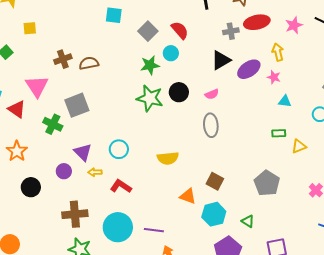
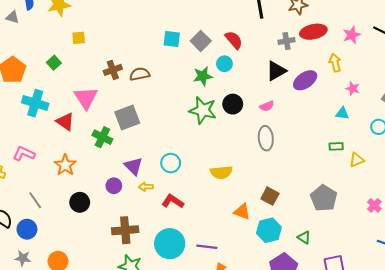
cyan square: (114, 15) -> (172, 39), moved
pink star: (274, 77) -> (353, 89), moved

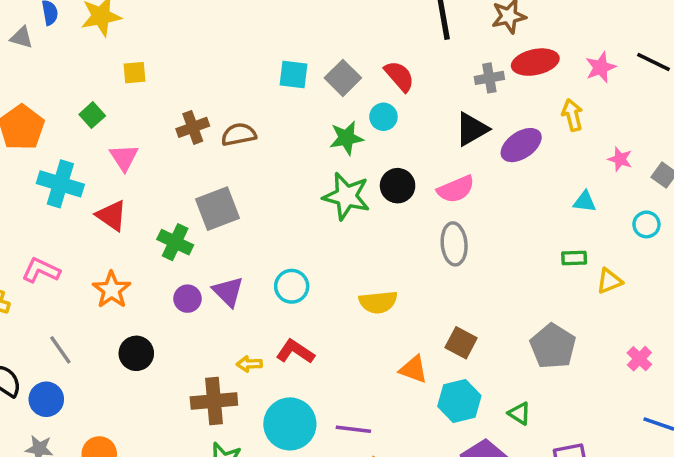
pink star: (353, 89) -> (620, 159), moved
pink triangle: (86, 98) -> (124, 157), moved, size x0.7
pink semicircle: (267, 106) -> (456, 189), size x1.5
purple circle: (114, 186) -> (187, 299), moved
yellow arrow: (146, 187) -> (249, 364), moved

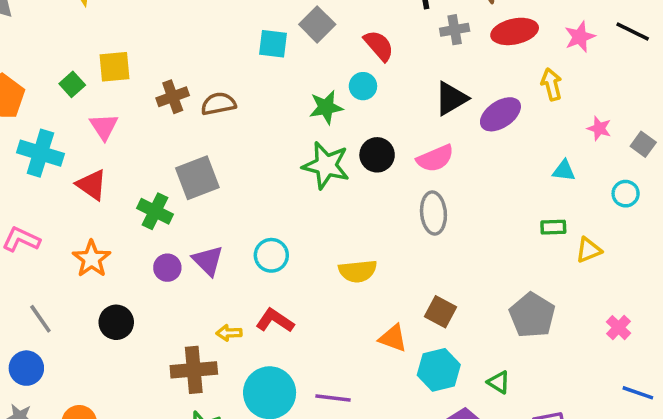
yellow square: (135, 73) -> (114, 67), moved, size x1.4
gray square: (343, 78) -> (317, 24), moved
gray cross: (489, 78) -> (455, 30), moved

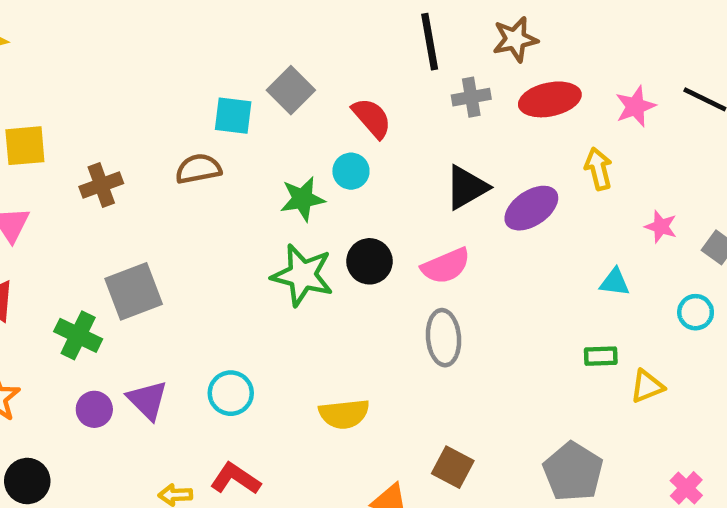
brown semicircle: (218, 104) -> (198, 169), moved

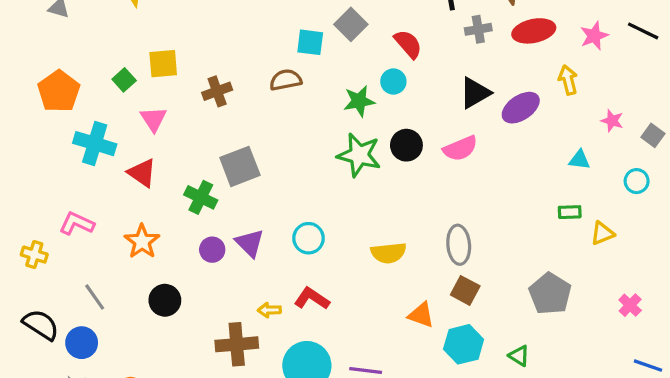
gray ellipse: (443, 338) -> (459, 245), moved

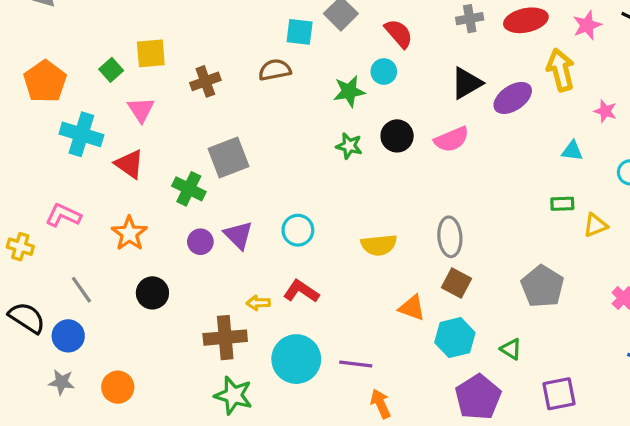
yellow arrow: (568, 80) -> (561, 70), size x1.4
green star: (359, 155) -> (349, 146), size x0.6

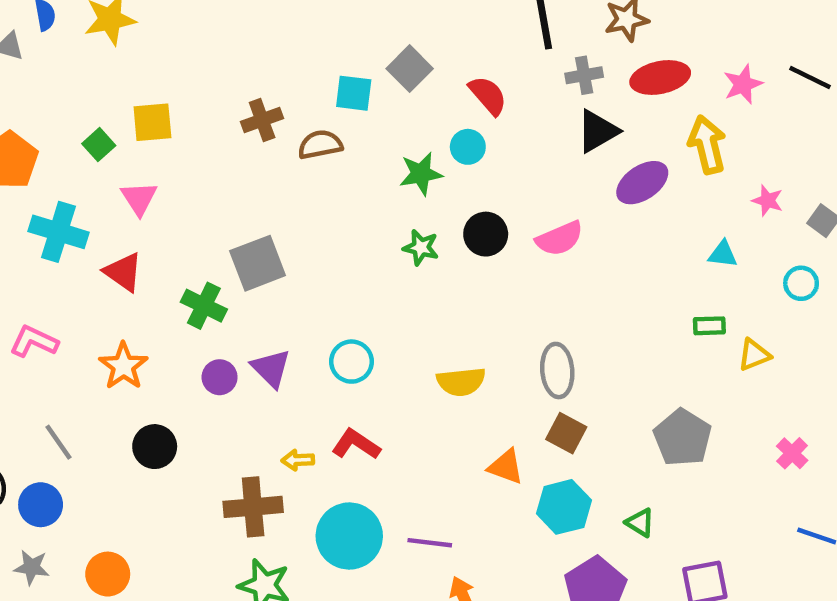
brown cross: (205, 81) -> (262, 120), moved
black triangle: (466, 83) -> (598, 131), moved

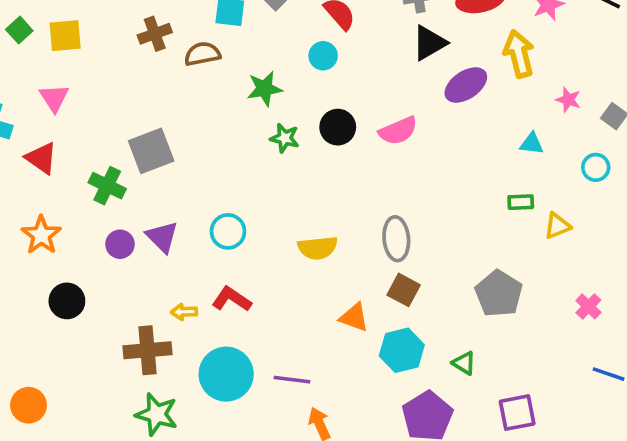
green square: (99, 145) -> (19, 30), moved
green star: (421, 174) -> (265, 89), moved

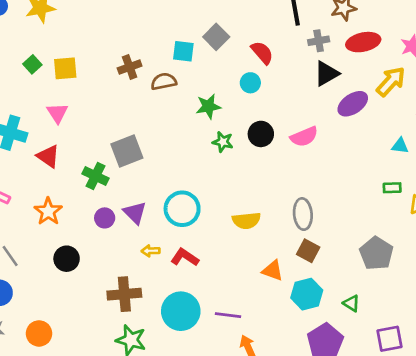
yellow arrow: (519, 54) -> (391, 81), turned 56
cyan circle: (228, 231) -> (182, 209), size x1.4
yellow arrow: (184, 312) -> (151, 251), moved

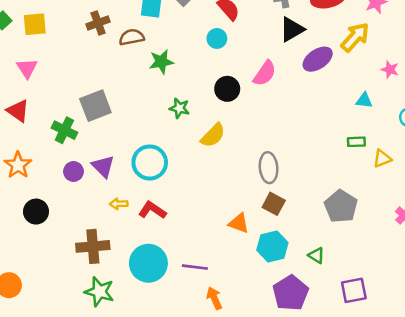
green star: (208, 106) -> (161, 62), moved
pink semicircle: (304, 137) -> (265, 73), moved, turned -32
green star: (223, 142) -> (179, 108), moved
yellow semicircle: (246, 221) -> (213, 135), moved, turned -40

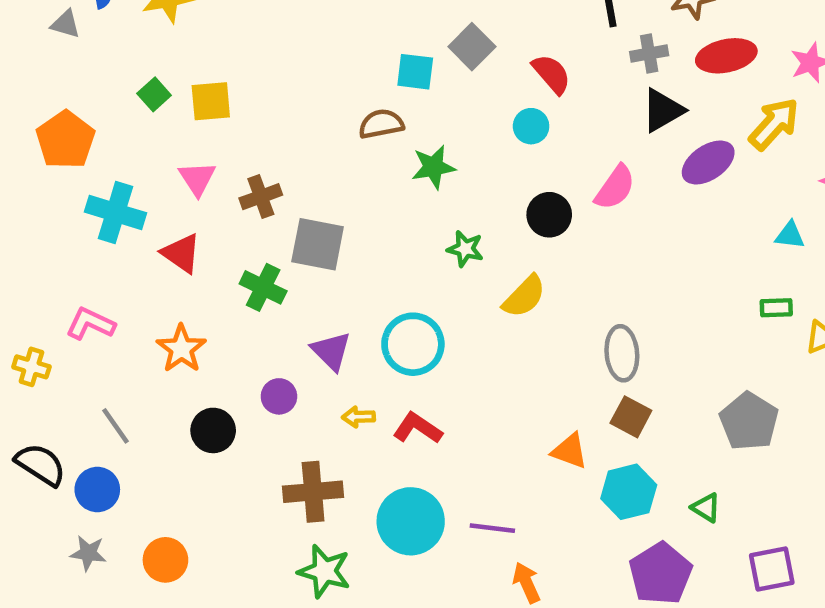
brown cross: (98, 23) -> (261, 197), moved
gray square: (95, 106) -> (318, 244), turned 32
purple circle: (73, 172) -> (279, 396), moved

